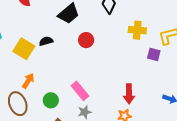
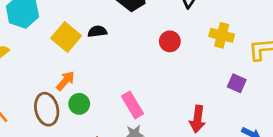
red circle: (86, 40) -> (170, 41), moved
purple square: (154, 54) -> (237, 83), moved
green circle: (51, 100) -> (79, 104), moved

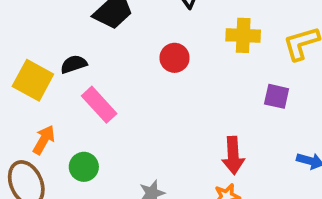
green circle: (79, 104) -> (84, 167), moved
pink rectangle: (133, 105) -> (99, 105), moved

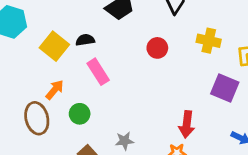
purple square: (277, 96) -> (225, 88), size x1.5

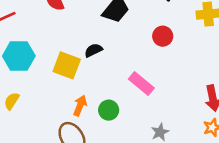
pink rectangle: (98, 72) -> (141, 83), moved
green circle: (80, 114) -> (109, 110), moved

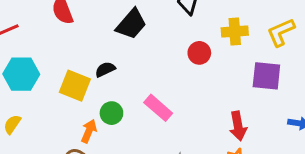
red circle: (163, 36) -> (199, 53), moved
green circle: (109, 110) -> (111, 113), moved

